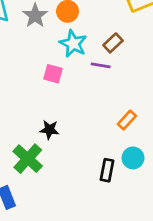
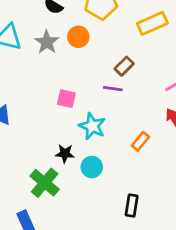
cyan star: (73, 44) -> (92, 126), moved
cyan circle: (133, 158) -> (92, 167), moved
black rectangle: (107, 170) -> (132, 206), moved

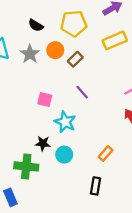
brown rectangle: (124, 66) -> (75, 59), moved
purple line: (113, 89) -> (82, 92), turned 40
orange rectangle: (140, 141) -> (106, 154), moved
green cross: (45, 183) -> (26, 166), turned -35

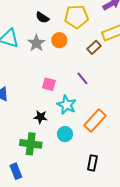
brown rectangle: (75, 59) -> (94, 47), moved
black star: (43, 143) -> (41, 117), moved
orange rectangle: (106, 154) -> (95, 121), moved, size x1.6

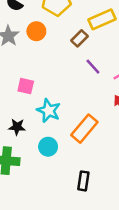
purple line: (82, 78) -> (93, 67), moved

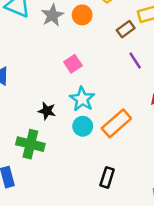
pink square: (26, 86) -> (73, 64), moved, turned 35
cyan circle: (48, 147) -> (83, 126), moved

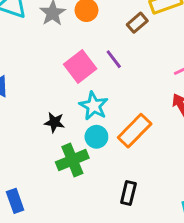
purple line: (135, 61) -> (114, 59), moved
pink square: (73, 64) -> (80, 67), size x1.5
green cross: (30, 144) -> (72, 160), moved, turned -32

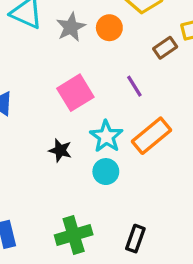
pink square: (80, 67) -> (75, 93), moved
orange rectangle: (135, 131) -> (152, 136), moved
green cross: (72, 160) -> (74, 235), moved

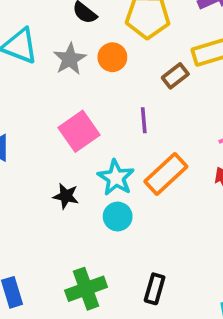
purple line: (134, 86) -> (144, 120), turned 30

